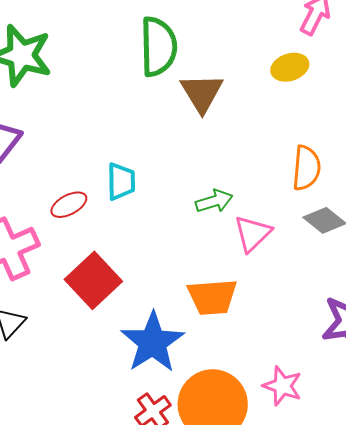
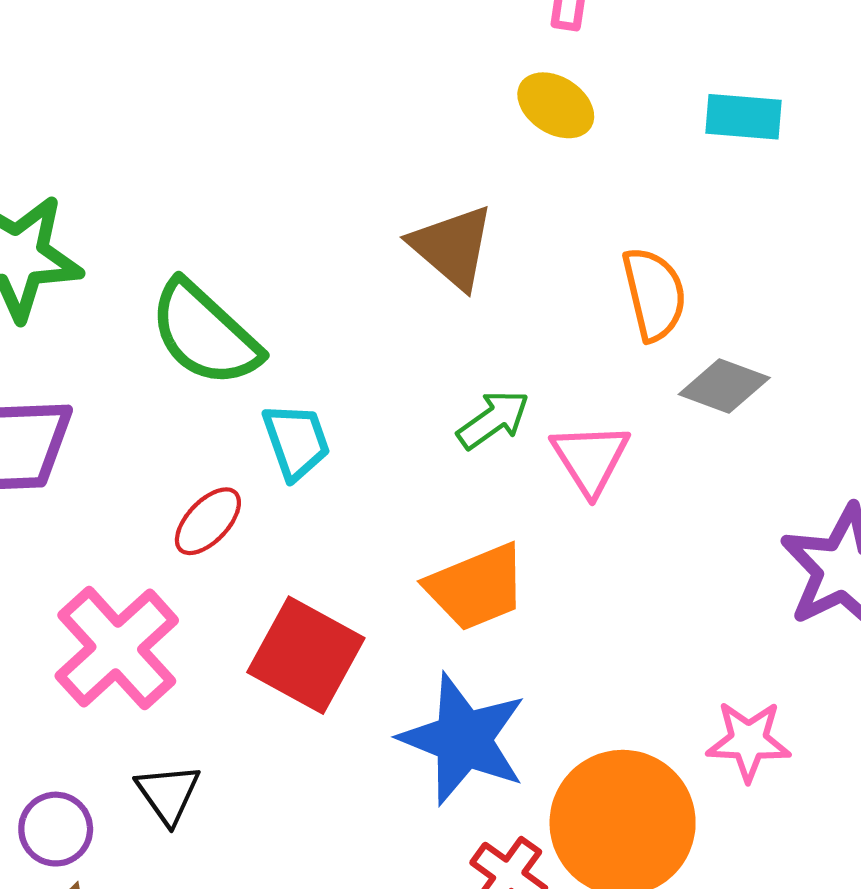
green semicircle: (158, 47) -> (205, 334), moved, turned 152
yellow ellipse: (290, 67) -> (556, 105), turned 69
brown triangle: (202, 93) -> (452, 247), moved
orange trapezoid: (212, 297) -> (476, 587), moved

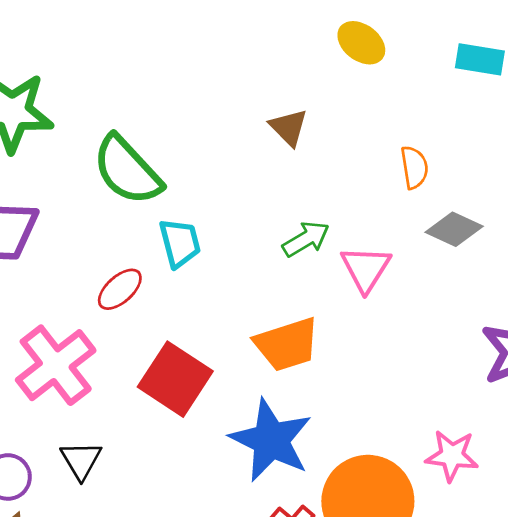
brown triangle: (452, 247) -> (289, 127), size x0.7
orange semicircle: (654, 294) -> (414, 167), size x0.7

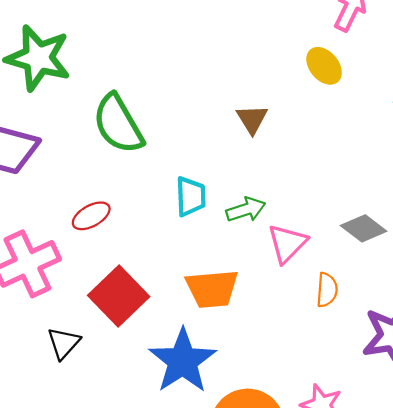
orange semicircle: (414, 167) -> (327, 290), moved
cyan trapezoid: (180, 243) -> (191, 197), moved
black triangle: (81, 460) -> (64, 343), moved

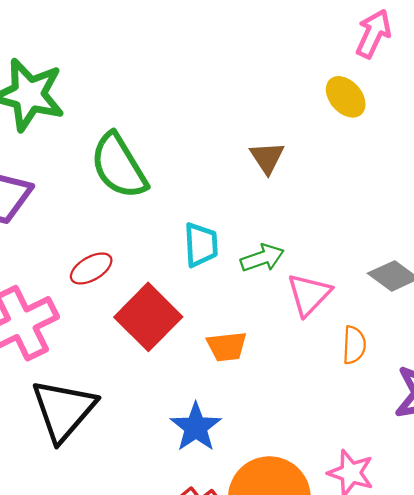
orange trapezoid: (212, 289) -> (227, 346), size x0.7
red square: (119, 296) -> (148, 317), moved
black triangle: (64, 343) -> (64, 410), size x1.8
blue star: (183, 361) -> (196, 427), size x0.7

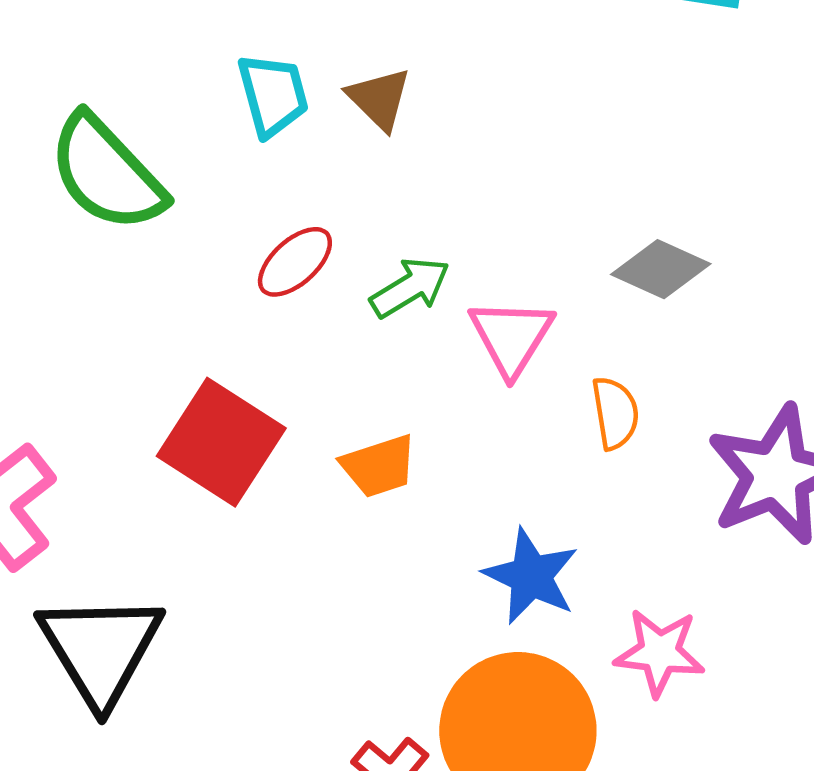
cyan trapezoid: (201, 245) -> (273, 95), moved
red ellipse: (91, 268) -> (295, 262), moved
blue star: (196, 427) -> (531, 576), moved

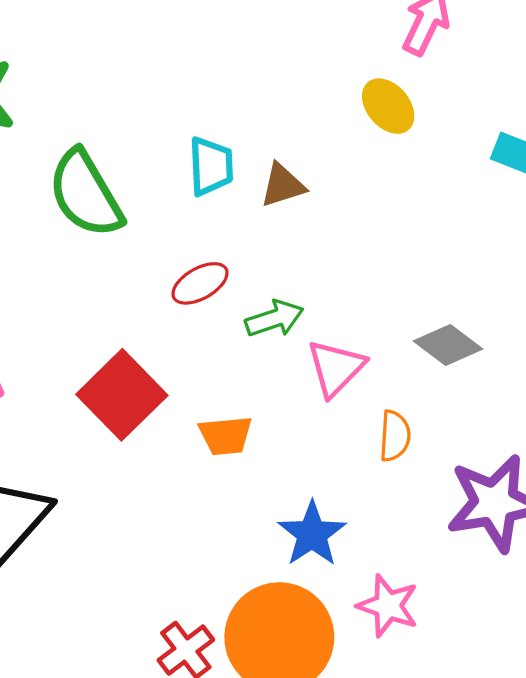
brown triangle: (379, 99) -> (283, 185), turned 45

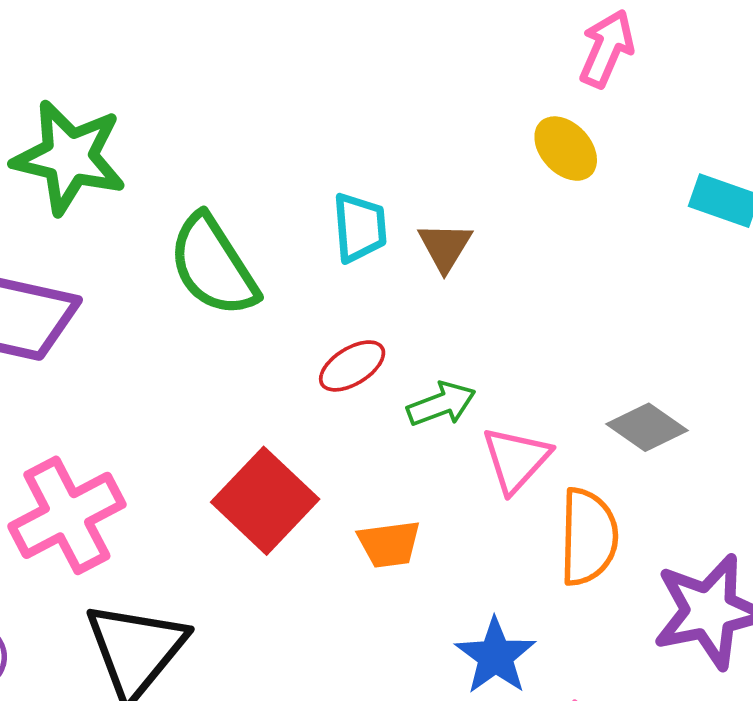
brown triangle: (283, 185) -> (445, 247), turned -39
orange semicircle: (395, 436) -> (588, 537), size x1.6

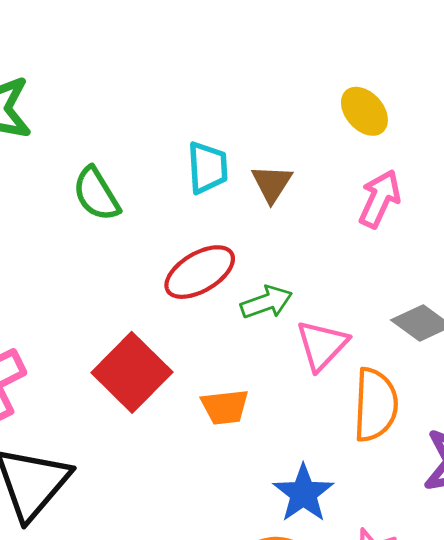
pink arrow: (607, 48) -> (380, 199), moved
green semicircle: (213, 266) -> (96, 194), size x0.7
red ellipse: (352, 366) -> (200, 272), size x1.4

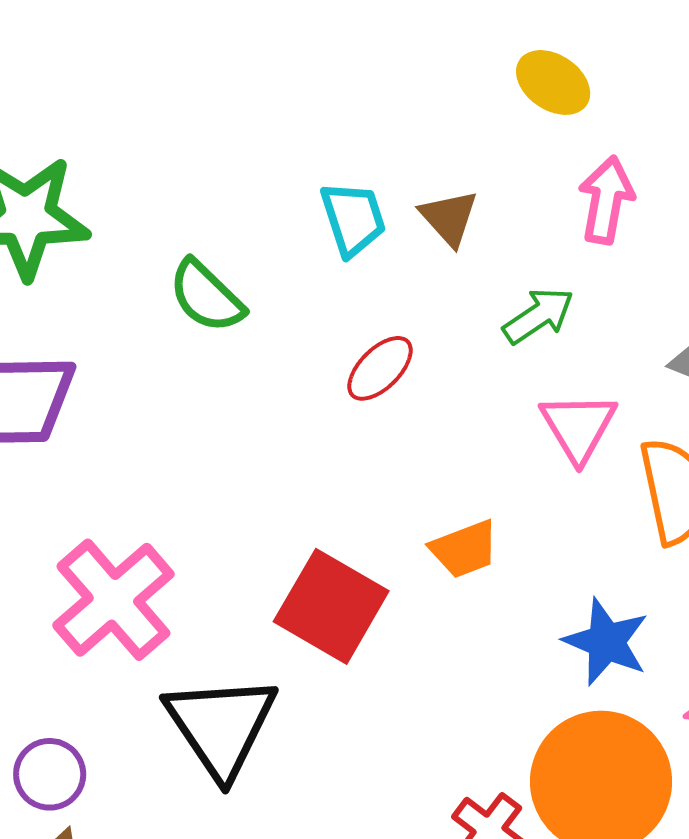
red ellipse: (200, 272) -> (380, 368), size x0.7
green arrow: (266, 302) -> (538, 316), moved
red square: (132, 372) -> (331, 606), moved

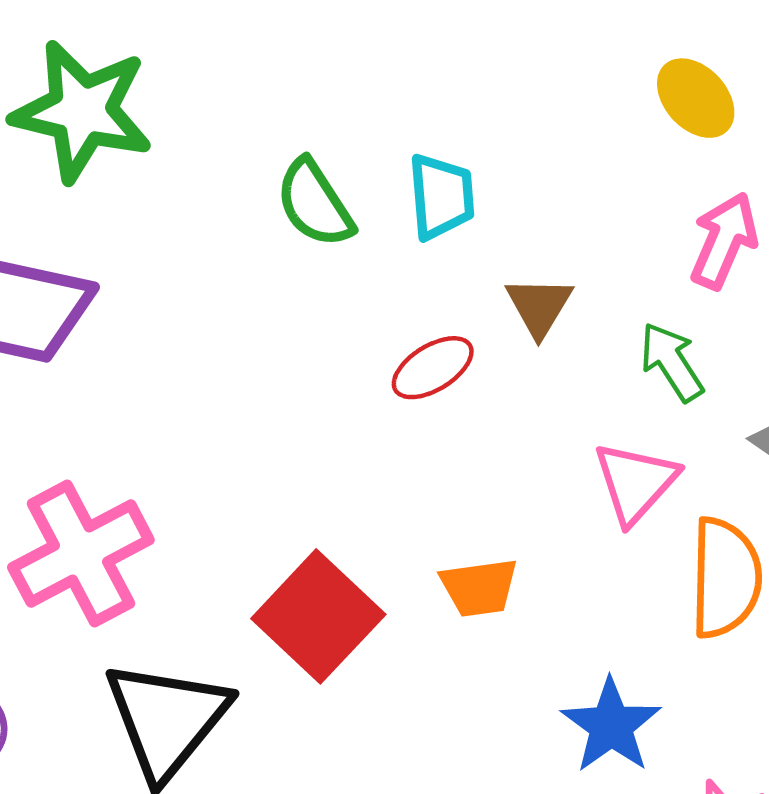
brown triangle: (449, 218) -> (539, 306), moved
green semicircle: (206, 296) -> (315, 203), moved
green arrow: (538, 316) -> (672, 362), moved, turned -102

